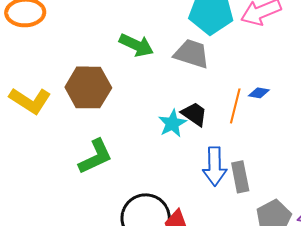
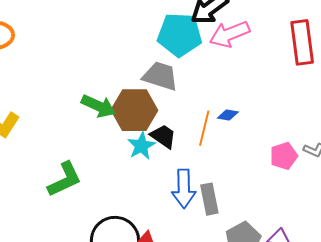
green arrow: (136, 45) -> (98, 106), moved
brown hexagon: (88, 87) -> (134, 110), moved

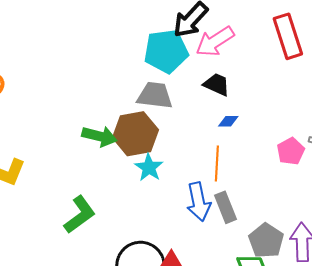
orange line: (204, 128) -> (217, 163), moved
black trapezoid: (163, 136) -> (217, 84), moved

